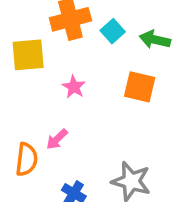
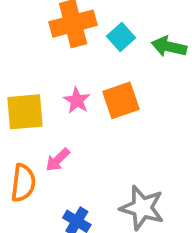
yellow square: (28, 55) -> (25, 112), moved
orange square: (140, 87) -> (121, 100), moved, turned -32

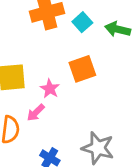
pink star: (77, 100) -> (50, 89), moved

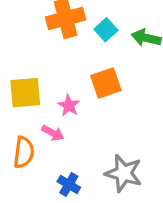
pink arrow: (36, 113) -> (53, 133), turned -108

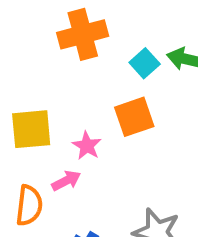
cyan square: (106, 30) -> (145, 63), moved
pink arrow: (53, 133) -> (66, 181), turned -55

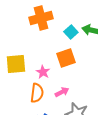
pink arrow: (66, 181) -> (62, 92), moved
orange semicircle: (29, 205) -> (37, 93), moved

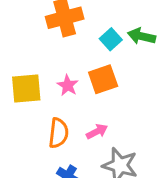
pink star: (43, 72) -> (68, 85), moved

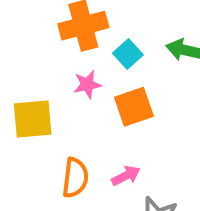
cyan square: (111, 39) -> (128, 54), moved
pink star: (68, 85) -> (87, 84), moved, turned 30

